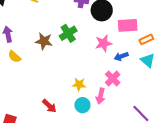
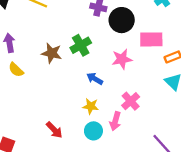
blue arrow: (121, 56) -> (95, 79), moved, turned 48

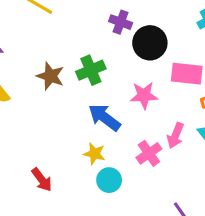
blue arrow: (95, 79) -> (104, 117), size x1.5
pink arrow: (115, 121) -> (175, 135), moved
cyan circle: (93, 131) -> (109, 180), moved

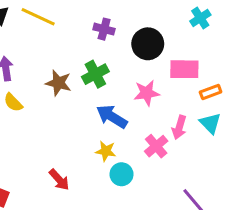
purple cross: (121, 22) -> (104, 29), moved

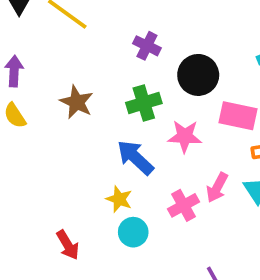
green cross: (95, 74) -> (144, 103), moved
red arrow: (59, 180) -> (68, 245), moved

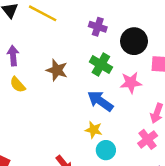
green cross: (144, 103) -> (101, 65), turned -35
pink cross: (184, 205) -> (148, 139), moved

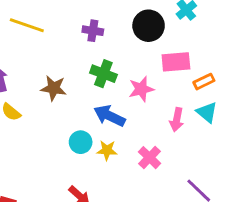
black circle: (134, 41) -> (149, 26), moved
pink cross: (148, 139) -> (149, 158), moved
cyan circle: (106, 150) -> (81, 142), moved

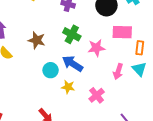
orange rectangle: (204, 82) -> (140, 48), turned -64
cyan circle: (81, 142) -> (51, 70), moved

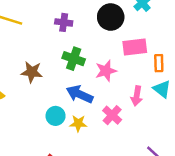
cyan circle: (51, 70) -> (56, 116), moved
pink cross: (97, 95) -> (112, 115), moved

